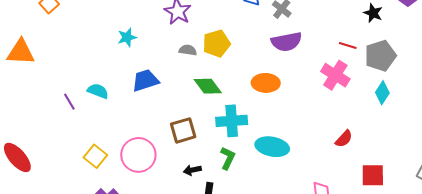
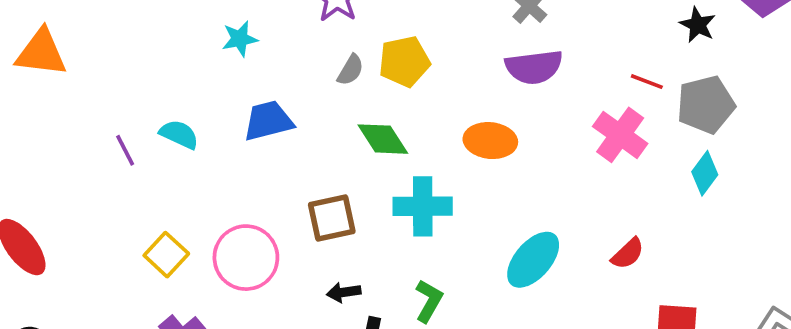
gray semicircle: (188, 50) -> (350, 70), turned 108
cyan ellipse: (272, 147) -> (533, 260), moved, turned -64
green L-shape: (228, 158) -> (429, 301), moved

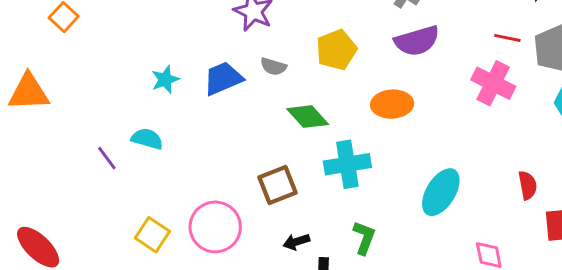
cyan star: (240, 39) -> (165, 80), moved
yellow pentagon: (404, 61) -> (336, 50), moved
gray semicircle: (350, 70) -> (273, 67), turned 85
blue trapezoid: (268, 121) -> (223, 78), moved
red semicircle: (628, 254) -> (528, 185), moved, turned -48

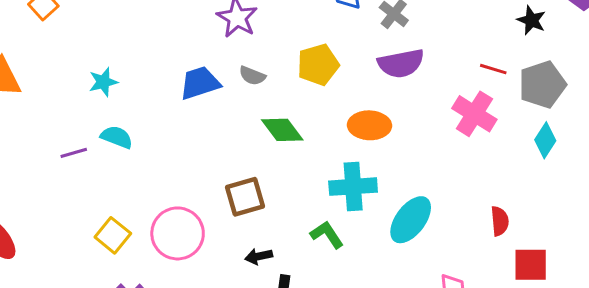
cyan star: (165, 80) -> (103, 82), moved
purple line: (107, 158) -> (74, 153), turned -75
cyan cross: (347, 164) -> (353, 187), moved
green L-shape: (364, 238) -> (327, 235), moved, turned -60

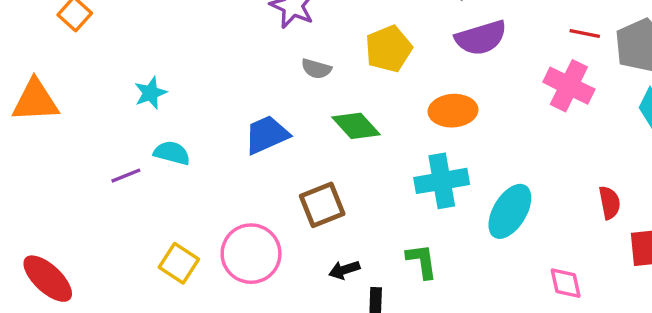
blue trapezoid: (200, 83) -> (267, 135), moved
green L-shape: (327, 235) -> (422, 261), moved, turned 32

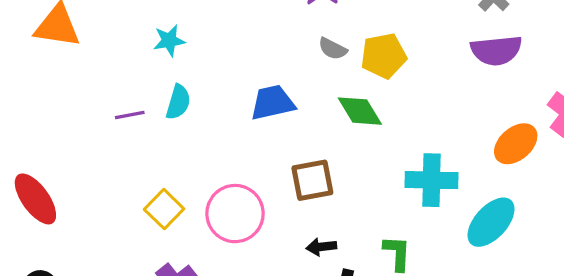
yellow pentagon: (389, 49) -> (384, 56), moved
orange ellipse: (453, 111) -> (516, 144), moved, turned -48
cyan semicircle: (172, 153) -> (178, 102), turned 80

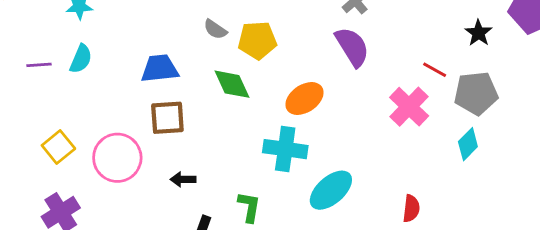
purple semicircle: (496, 50) -> (352, 47), turned -123
orange ellipse: (516, 144) -> (304, 99), moved
brown square: (312, 180) -> (167, 118), moved
black arrow: (321, 247) -> (183, 179), moved

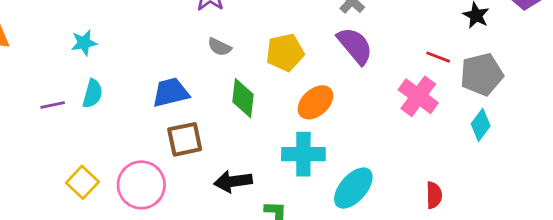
yellow pentagon: (257, 40) -> (285, 52), moved
green diamond: (232, 84) -> (243, 98), turned 39
black arrow: (183, 179) -> (233, 181), moved, size x1.5

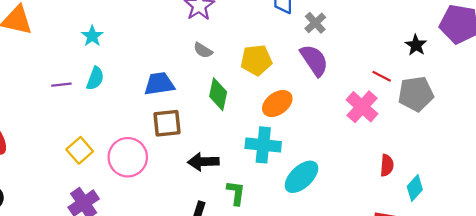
cyan star: (84, 43) -> (92, 36), turned -30
cyan diamond: (481, 125) -> (415, 188), moved
red semicircle: (434, 195) -> (387, 165), moved

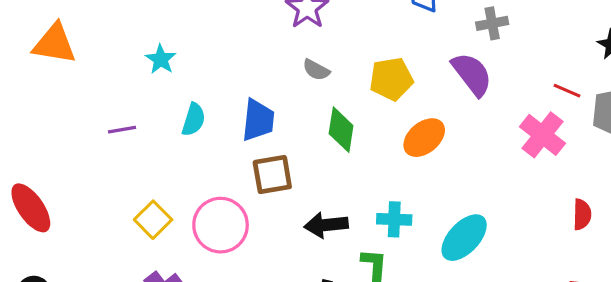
gray cross: (315, 23) -> (492, 23), moved, turned 35
cyan semicircle: (95, 78) -> (194, 120), moved
blue trapezoid: (159, 84) -> (258, 120), turned 108
cyan cross: (263, 145) -> (394, 219), moved, size x0.7

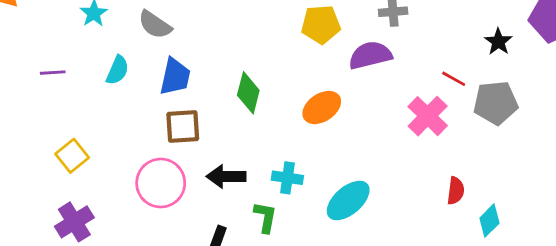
gray semicircle: (316, 70) -> (155, 25), moved, size x1.4
purple semicircle: (472, 74) -> (370, 55), turned -72
yellow pentagon: (391, 79) -> (321, 24), moved
pink circle: (221, 225) -> (161, 183), moved

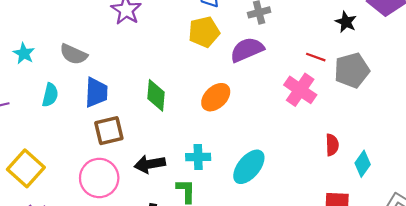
yellow square: (72, 156) -> (26, 168), size x1.4

